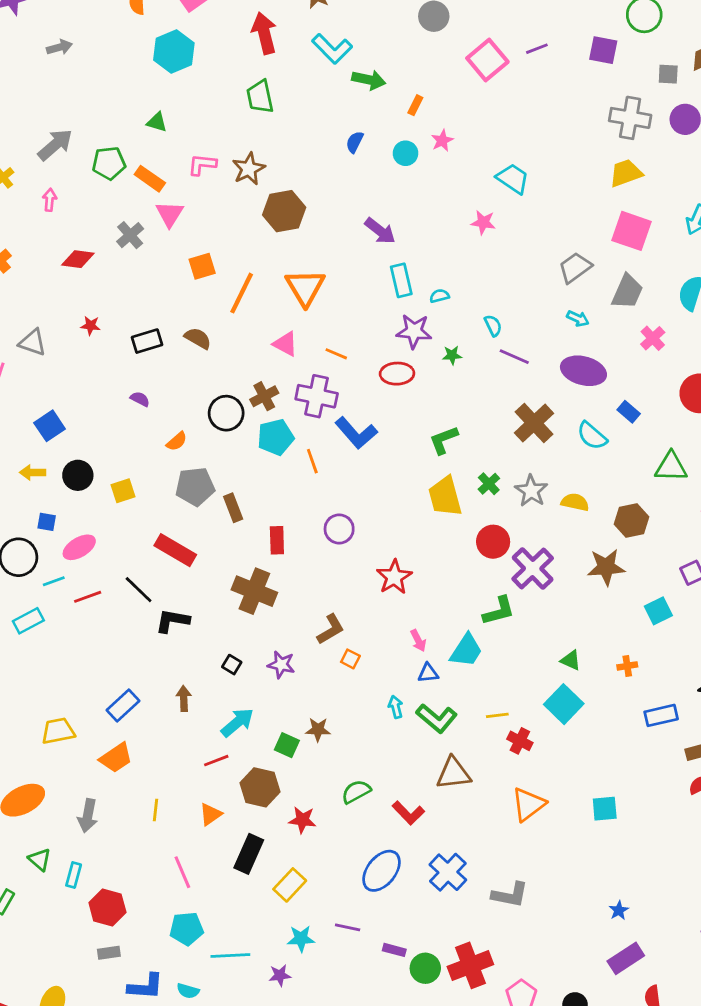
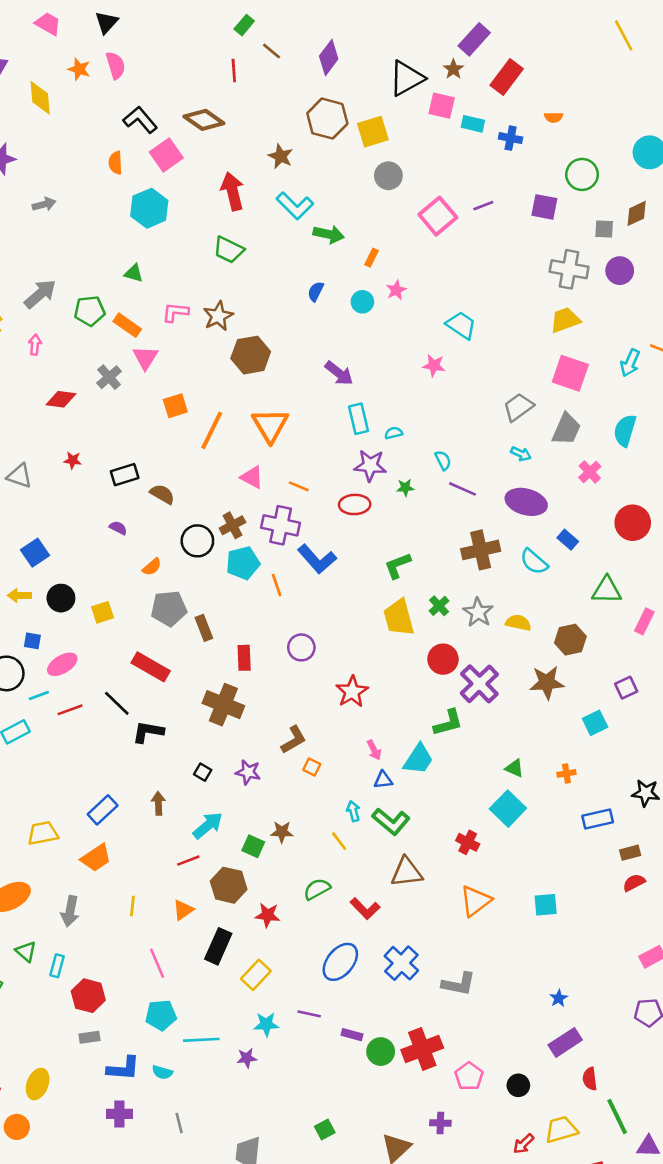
green trapezoid: (260, 97) -> (229, 250), turned -52
brown semicircle: (198, 338) -> (162, 494), moved
brown cross: (534, 423) -> (481, 550), turned 30
yellow line: (497, 715) -> (339, 841), moved, turned 60

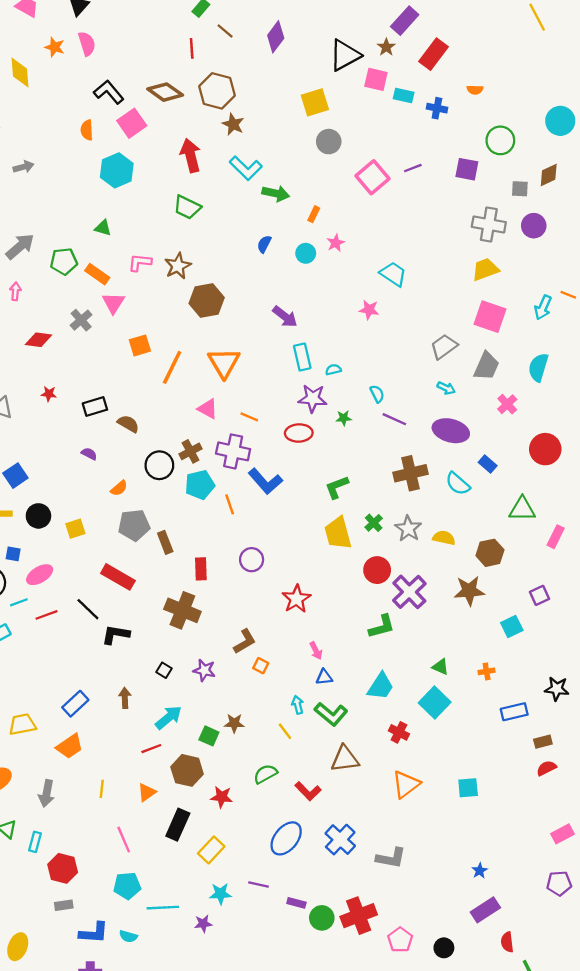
brown hexagon: (327, 119) -> (217, 91), moved
cyan trapezoid: (418, 759) -> (381, 686), moved

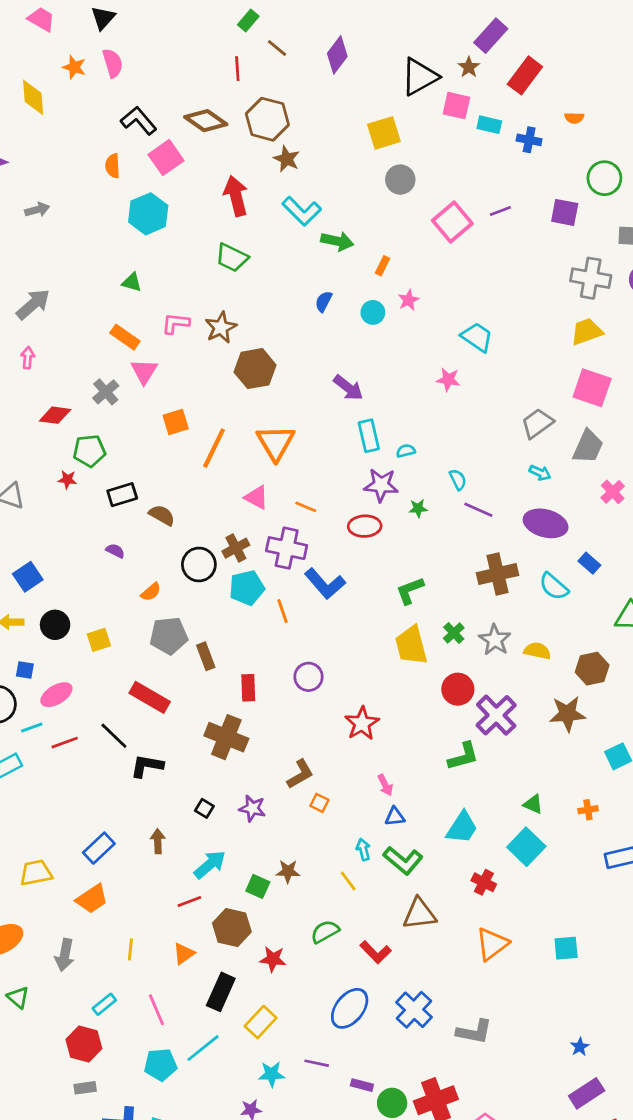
green pentagon: (64, 261) -> (89, 451), moved
cyan rectangle: (35, 842) -> (104, 1004), moved, turned 36
cyan line: (163, 908) -> (203, 1048), moved, turned -36

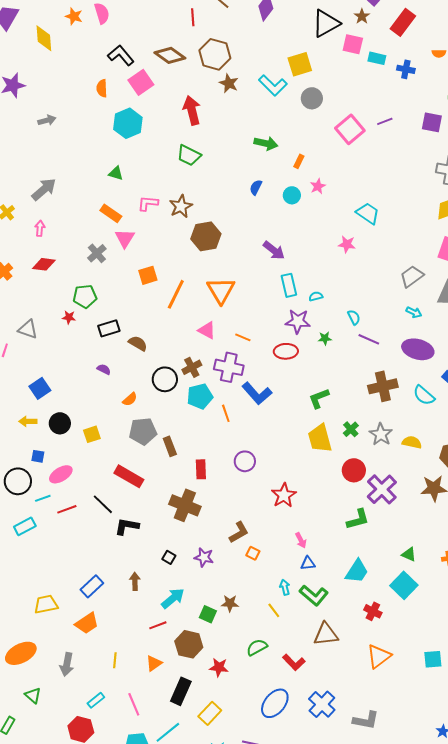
cyan L-shape: (302, 211) -> (273, 85), moved
red diamond: (55, 415) -> (44, 264), moved

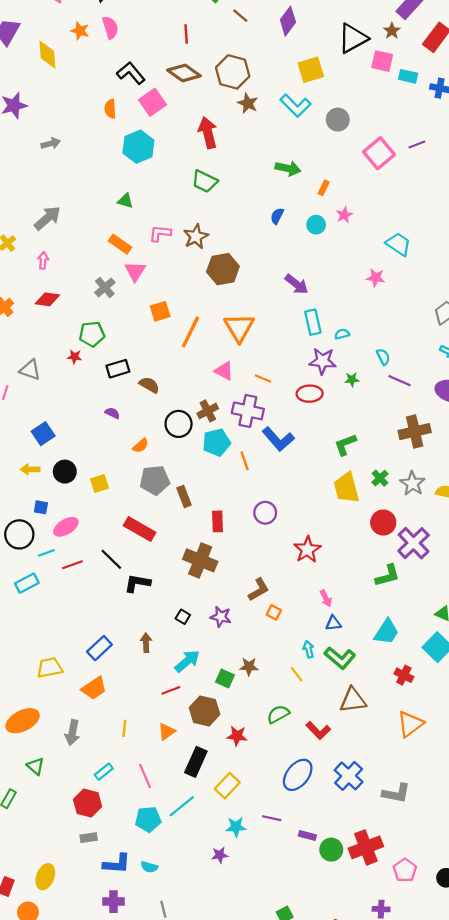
red line: (193, 17) -> (186, 34), moved
yellow square: (300, 64) -> (311, 70), moved

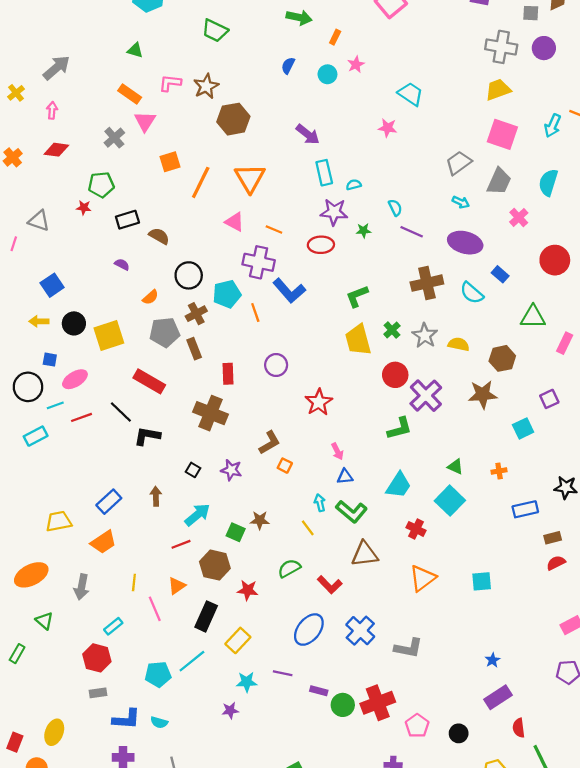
brown cross: (208, 411) -> (196, 314), moved
yellow square: (99, 484) -> (109, 336), size x1.6
pink line: (145, 776) -> (155, 609), moved

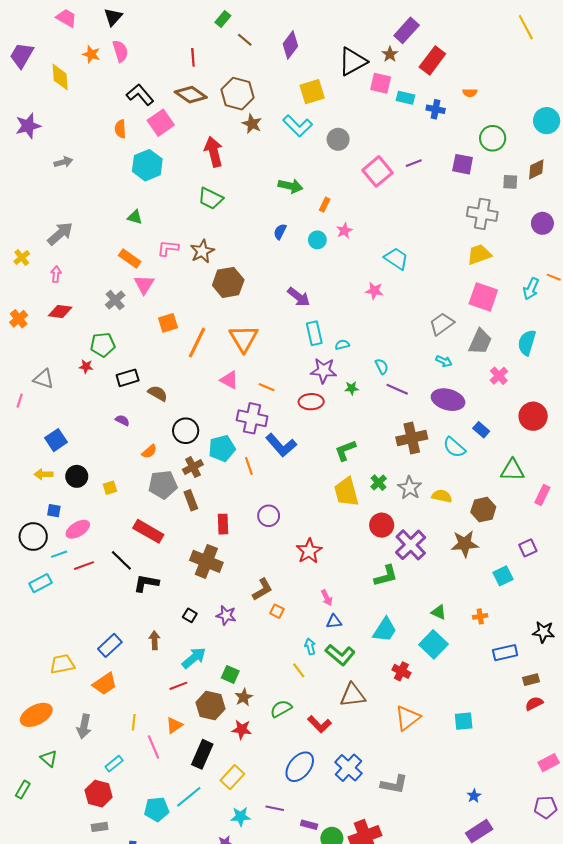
purple circle: (544, 48) -> (542, 223), moved
yellow square: (109, 336) -> (110, 488), size x0.5
brown star: (260, 520) -> (244, 697), moved, turned -30

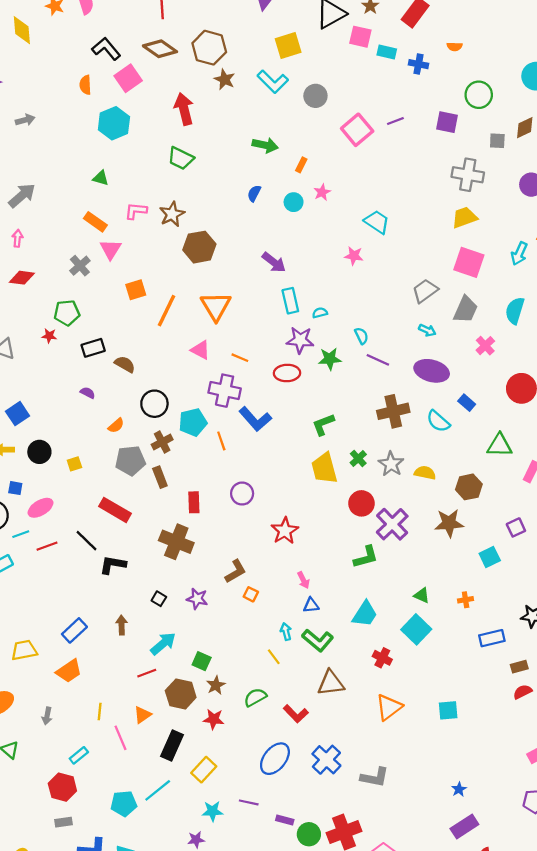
green star: (352, 388) -> (330, 359), size x1.5
gray arrow: (84, 726) -> (47, 716), size x0.7

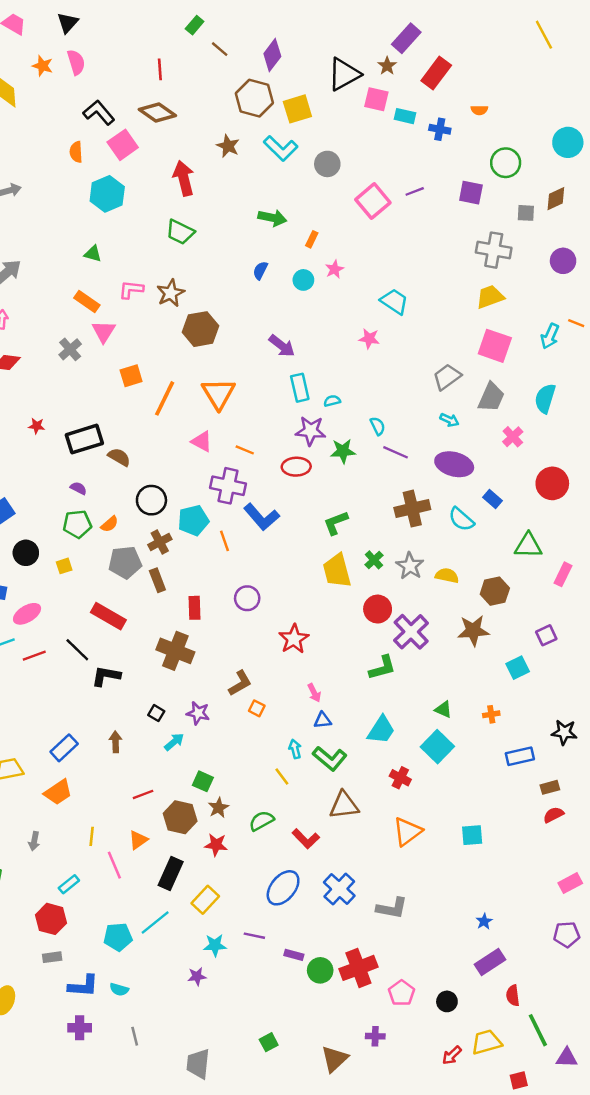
brown hexagon: (209, 48) -> (254, 98), moved
green pentagon: (67, 313) -> (77, 524), moved
black rectangle: (93, 348) -> (84, 439), size x1.4
cyan arrow: (163, 644) -> (174, 742), moved, size x0.7

